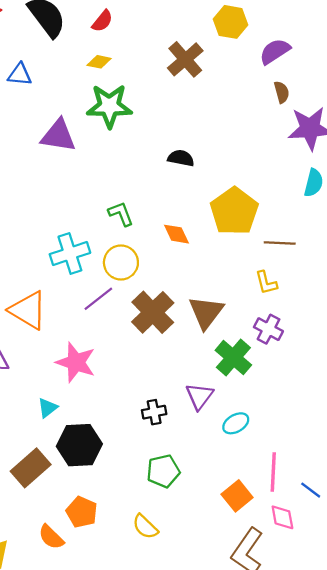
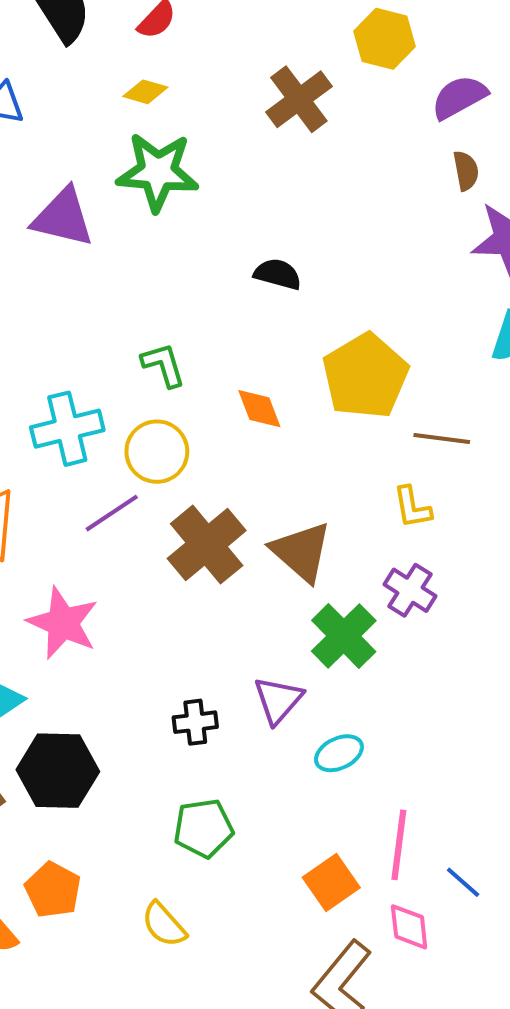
brown triangle: (206, 312) -> (301, 552), turned -30

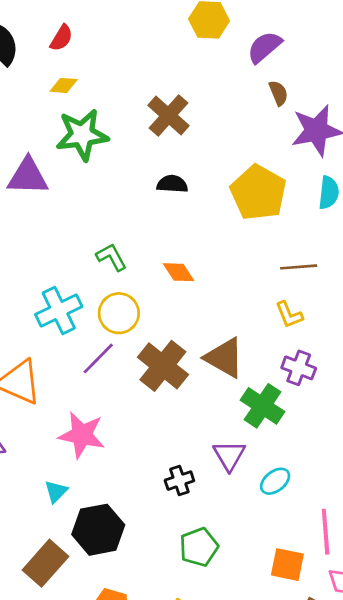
brown cross: (299, 99) -> (169, 115), moved
yellow pentagon: (365, 376) -> (258, 193), moved
orange square: (331, 882) -> (287, 565), turned -32

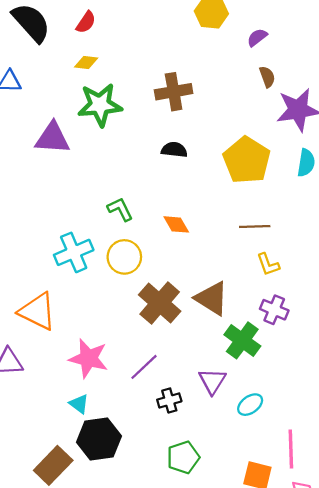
purple semicircle: (264, 47) -> (257, 37), size x0.7
brown cross: (169, 115) -> (174, 92), turned 36
brown line: (299, 267) -> (255, 227), moved
purple line: (98, 358) -> (144, 367), moved
cyan triangle: (56, 491) -> (79, 404), moved, turned -40

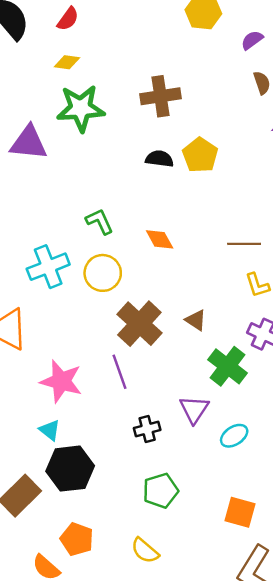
yellow pentagon: (247, 160) -> (200, 155), moved, size x0.7
brown triangle: (212, 298) -> (196, 320), size x0.6
purple line: (144, 367) -> (120, 372), moved, turned -68

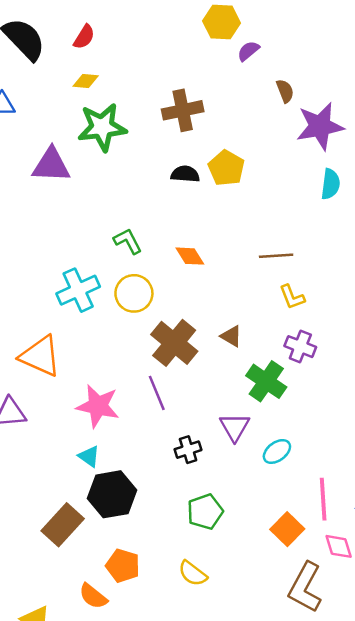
purple semicircle: (252, 40) -> (248, 51), moved
orange square: (240, 512) -> (287, 529), turned 32

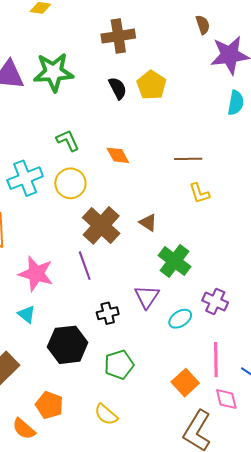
green star: (102, 127) -> (53, 72), moved
black semicircle: (185, 174) -> (118, 88), turned 55
purple cross: (300, 347) -> (215, 301), moved
black hexagon: (112, 494) -> (68, 345), moved

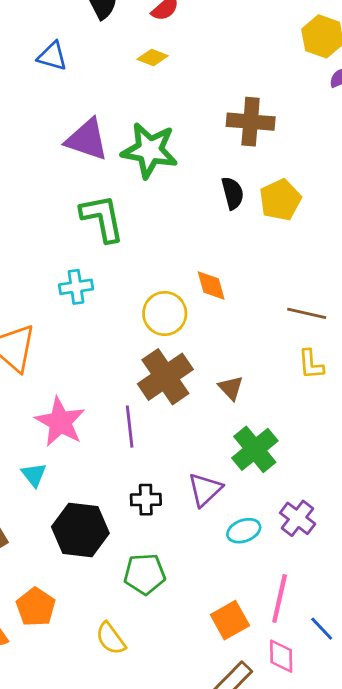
green L-shape: (68, 140) -> (102, 218), moved, size x1.5
cyan cross: (25, 178) -> (76, 287), size x0.7
yellow circle: (70, 183) -> (165, 313), moved

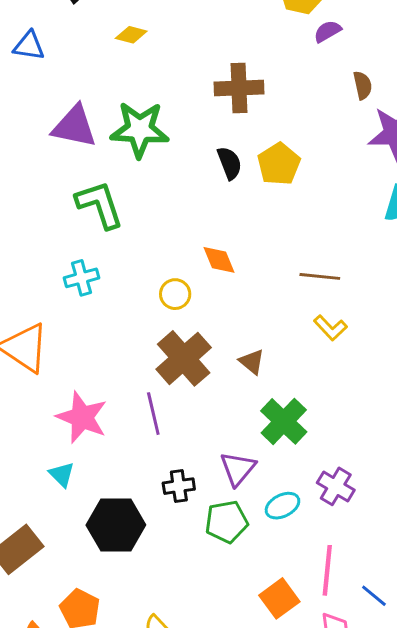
yellow circle: (165, 313) -> (175, 294), size x0.7
yellow L-shape: (311, 364) -> (330, 328), turned -32
green pentagon: (145, 574) -> (226, 522), moved

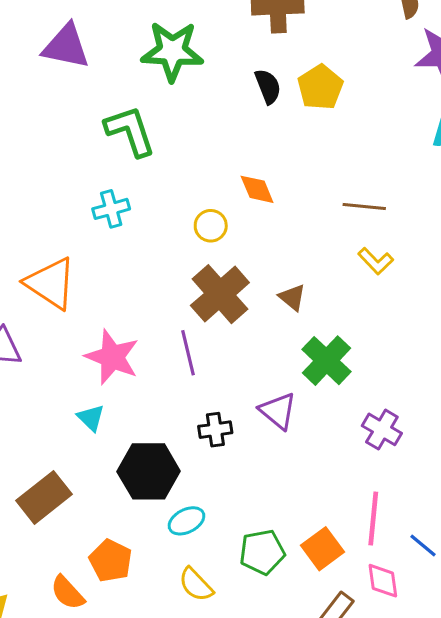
purple triangle: (74, 126) -> (66, 46), moved
purple triangle: (238, 469) -> (278, 411), turned -30
cyan ellipse: (282, 506) -> (186, 521), moved
green pentagon: (226, 522) -> (262, 552), moved

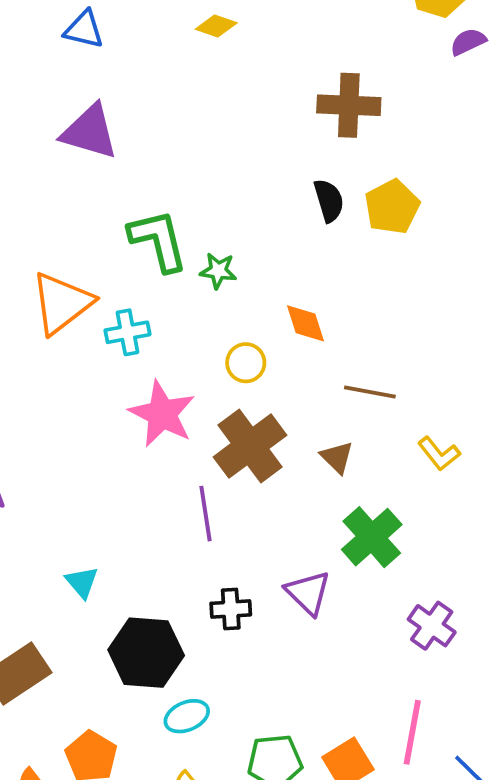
green star: (172, 51) -> (218, 271), moved, size x0.5
brown line: (364, 206) -> (370, 392), moved
yellow L-shape: (376, 261) -> (439, 454), moved
orange triangle: (51, 283) -> (62, 303), moved, turned 44
pink star: (112, 357) -> (162, 414), moved

